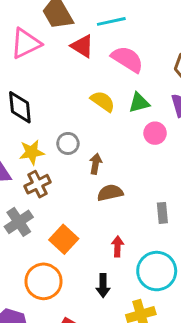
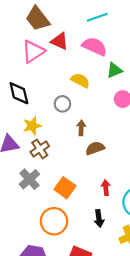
cyan line: (111, 21) -> (97, 17), moved
pink triangle: (26, 43) -> (33, 51), moved
green triangle: (139, 103) -> (114, 70), moved
gray circle: (68, 143) -> (62, 104), moved

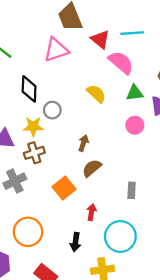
red triangle: (59, 41) -> (100, 39), moved
gray circle: (62, 104) -> (52, 110), moved
brown semicircle: (95, 148) -> (92, 168), turned -36
orange square: (65, 188) -> (64, 188), moved

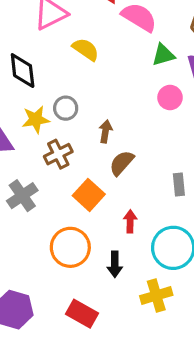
yellow semicircle: (96, 94) -> (86, 49), moved
gray circle: (52, 110) -> (66, 108), moved
brown cross: (34, 153) -> (58, 154), moved
orange circle: (28, 232) -> (70, 247), moved

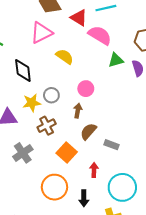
pink circle: (170, 98) -> (86, 89), moved
gray rectangle: (179, 184) -> (111, 145), moved, turned -64

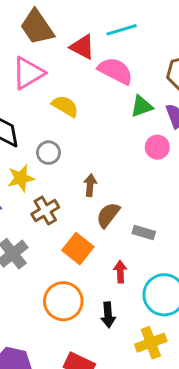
pink circle: (86, 89) -> (157, 147), moved
gray circle: (51, 95) -> (49, 153), moved

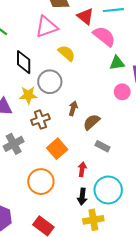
gray circle: (49, 153) -> (50, 82), size x1.5
brown semicircle: (108, 215) -> (92, 122), moved
black arrow: (108, 315) -> (82, 197), moved

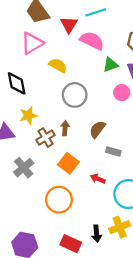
red triangle: (85, 16) -> (69, 25), turned 36
gray circle: (50, 82) -> (75, 95), moved
brown arrow: (73, 108) -> (65, 128), moved
red arrow: (82, 169) -> (98, 179), turned -64
black arrow: (82, 197) -> (97, 234), moved

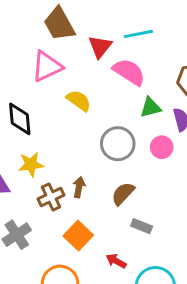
gray circle: (75, 95) -> (118, 144), moved

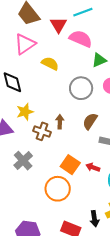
brown cross: (51, 197) -> (42, 131), turned -36
orange square: (78, 236) -> (70, 165), moved

